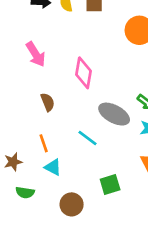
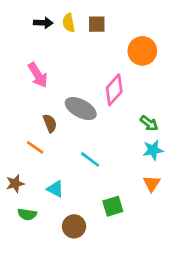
pink diamond: (84, 73) -> (114, 90), moved, turned 32
gray ellipse: (114, 114) -> (81, 109), moved
orange line: (44, 143) -> (35, 147), moved, turned -36

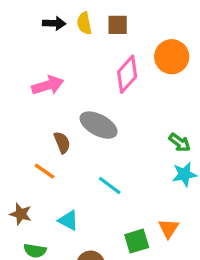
pink arrow: (38, 75) -> (48, 85), turned -75
pink diamond: (114, 90) -> (127, 74), moved
brown star: (15, 184) -> (21, 214), turned 30
orange triangle: (152, 184) -> (168, 228), moved

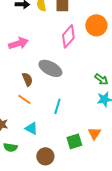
orange line: (45, 171) -> (24, 99), moved
cyan line: (110, 185) -> (57, 106), turned 70

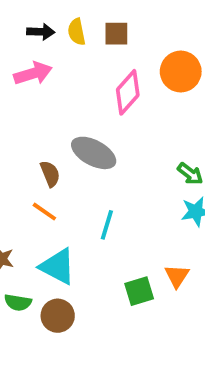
pink arrow: (18, 43) -> (33, 73), moved
cyan triangle: (31, 128) -> (58, 266), size x1.5
brown circle: (45, 156) -> (58, 316), moved

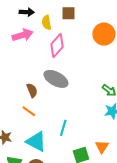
yellow semicircle: (77, 32) -> (47, 23), moved
pink diamond: (128, 92) -> (57, 46), moved
cyan line: (107, 225) -> (63, 128), moved

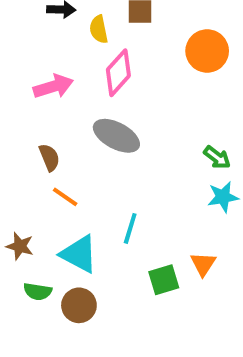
pink arrow: (23, 35) -> (53, 86), moved
brown semicircle: (32, 90) -> (49, 157), moved

